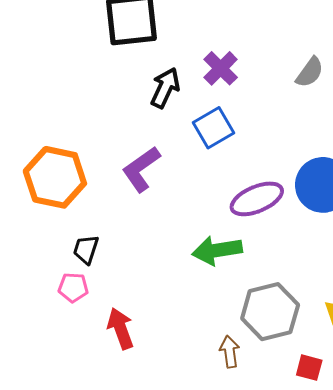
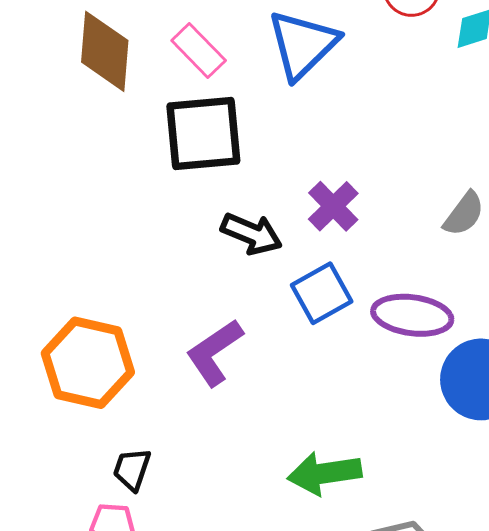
black arrow: (165, 88) -> (252, 234), turned 87
purple ellipse: (257, 199) -> (412, 315), moved, turned 30

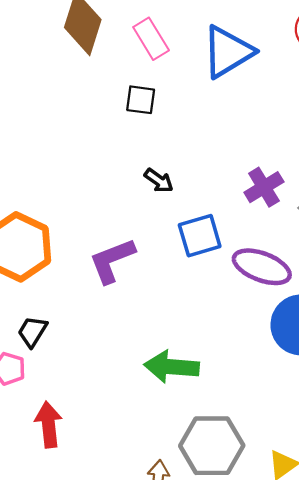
black square: (203, 133) -> (141, 100), size x0.5
purple cross: (333, 206) -> (264, 187), moved
black arrow: (252, 234) -> (159, 181), size x0.7

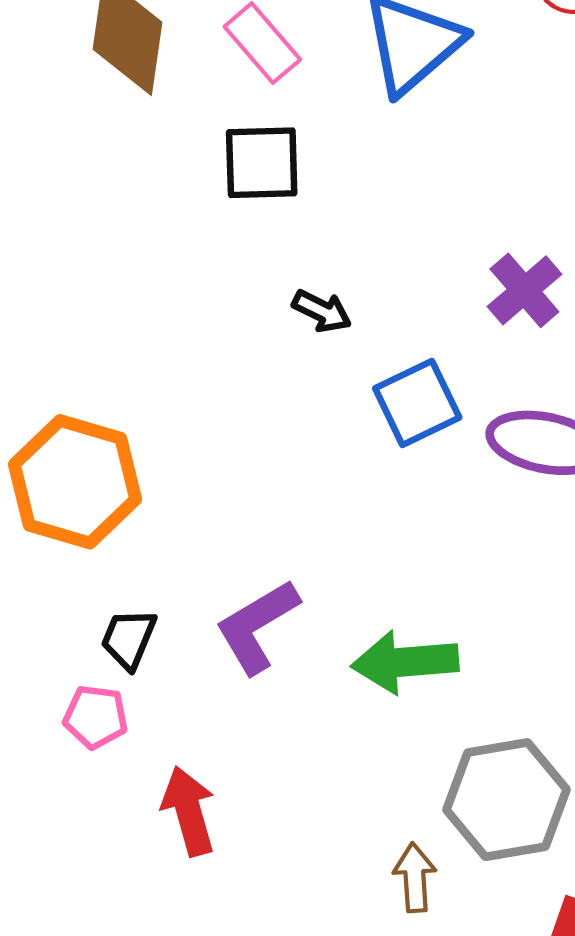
black square: (141, 100) -> (262, 163), size x1.4
purple L-shape: (112, 261) -> (257, 626), moved

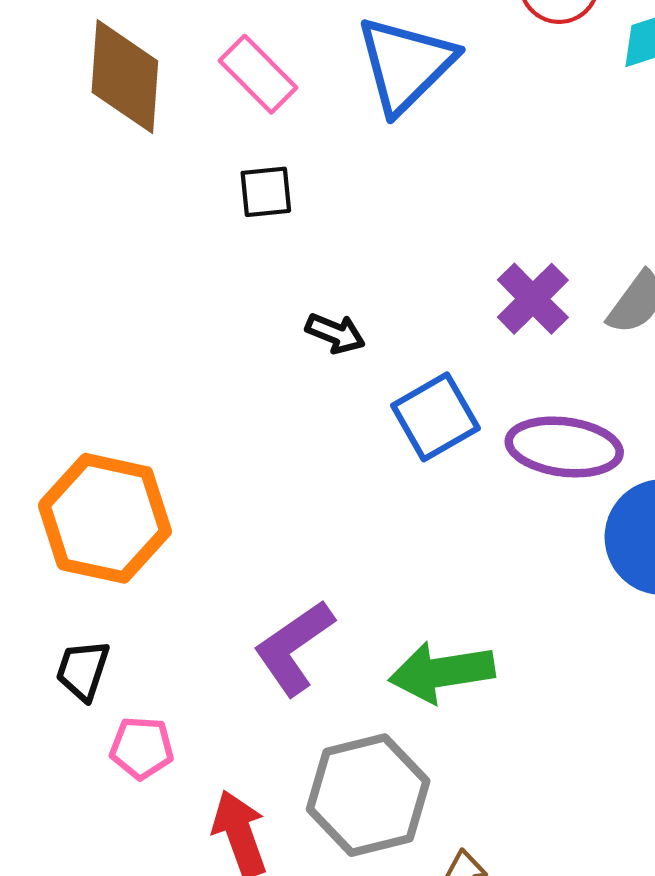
black square: (262, 163) -> (266, 192), size x0.7
black trapezoid: (129, 639) -> (83, 670), moved
gray hexagon: (507, 800) -> (368, 795), moved

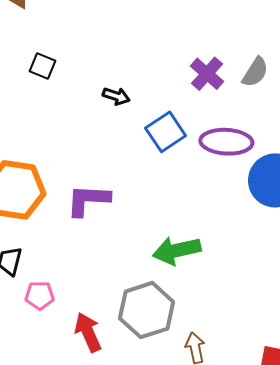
black square: (266, 192) -> (42, 66), moved, turned 32
purple L-shape: (294, 648) -> (88, 200), moved, turned 42

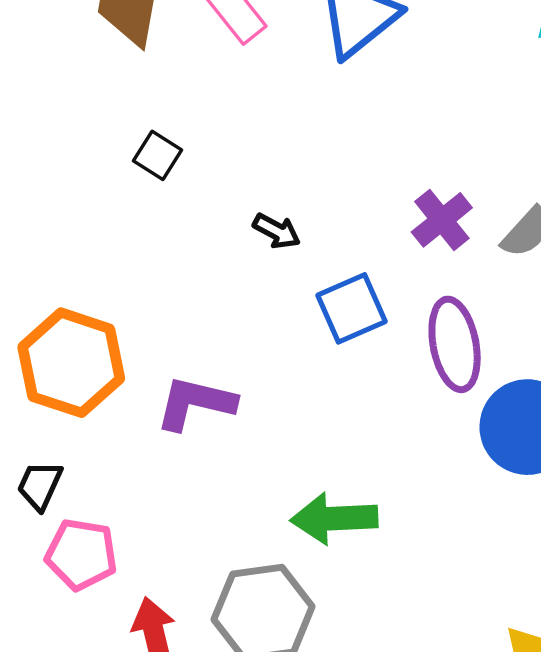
purple ellipse: (226, 142) -> (455, 344), turned 66
pink pentagon: (40, 295) -> (81, 554), size x1.4

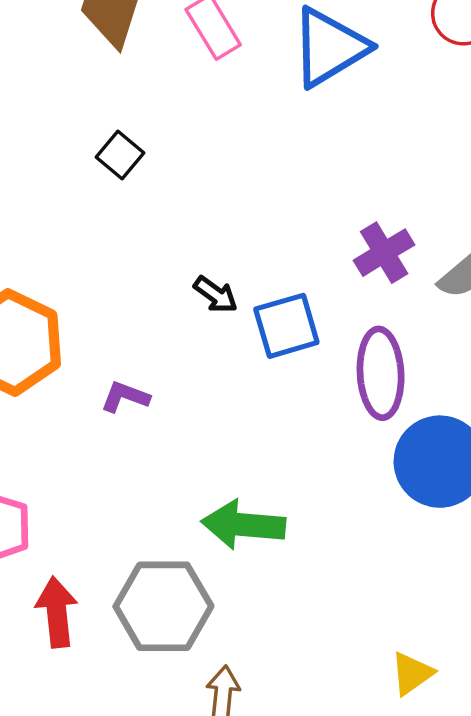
black arrow: (277, 231) -> (216, 295), moved
purple L-shape: (195, 403) -> (125, 397), size x0.6

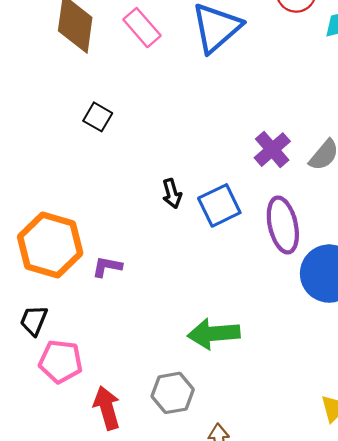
black arrow: (216, 295) -> (172, 194), turned 48
purple L-shape: (125, 397) -> (107, 267), moved
gray hexagon: (163, 606) -> (173, 393), size x0.7

